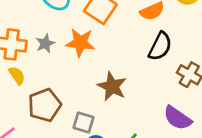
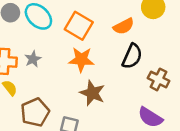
orange star: (80, 43) -> (81, 60), moved

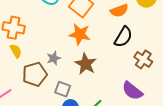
gray star: (33, 59) -> (54, 58), moved

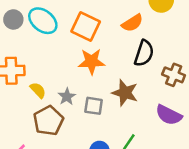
yellow semicircle: (16, 51) -> (38, 90), moved
brown star: (86, 64) -> (125, 93), moved
gray square: (63, 89) -> (94, 106), moved

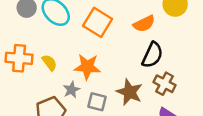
orange star: (92, 61) -> (87, 67), moved
brown cross: (174, 75) -> (165, 84), moved
yellow semicircle: (38, 90) -> (49, 63), moved

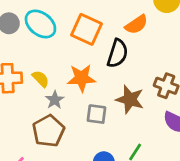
black semicircle: (152, 55) -> (117, 53), moved
gray star: (71, 90) -> (55, 100), moved

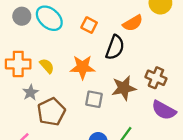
orange square: (86, 29) -> (89, 25), size x0.6
brown star: (130, 99) -> (124, 88), turned -30
gray star: (55, 100) -> (30, 92), moved

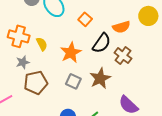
orange star: (83, 67) -> (71, 53), turned 30
brown cross: (156, 78) -> (123, 56), moved
brown star: (124, 88) -> (100, 78), turned -30

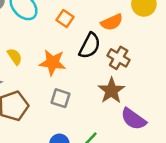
orange star: (71, 53) -> (53, 63), turned -30
brown star: (100, 78) -> (111, 91), moved

